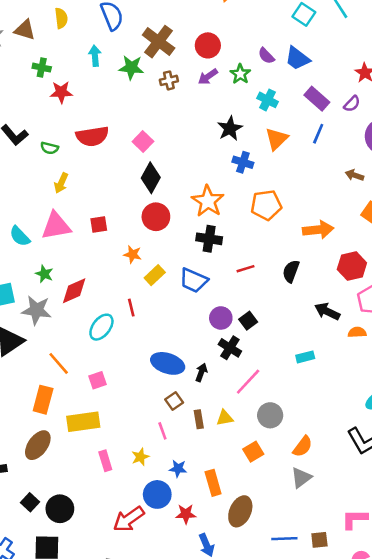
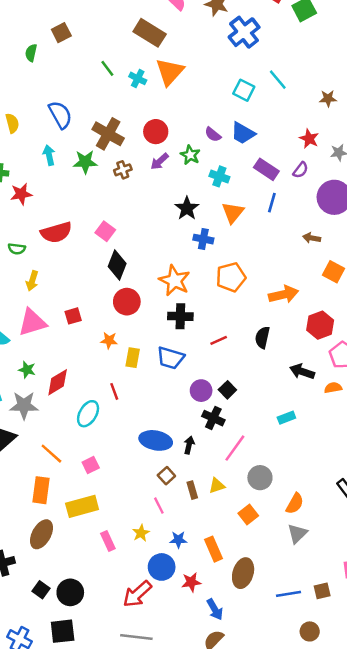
yellow rectangle: (155, 275) -> (133, 358), turned -30

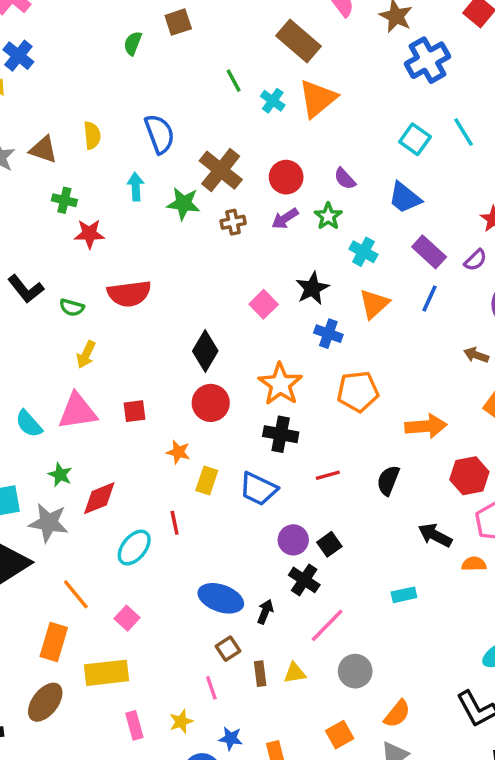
purple semicircle: (213, 134) -> (345, 179), moved
pink square: (105, 231) -> (264, 304), moved
pink square: (91, 465) -> (127, 618), turned -30
orange square: (248, 514) -> (340, 735), moved

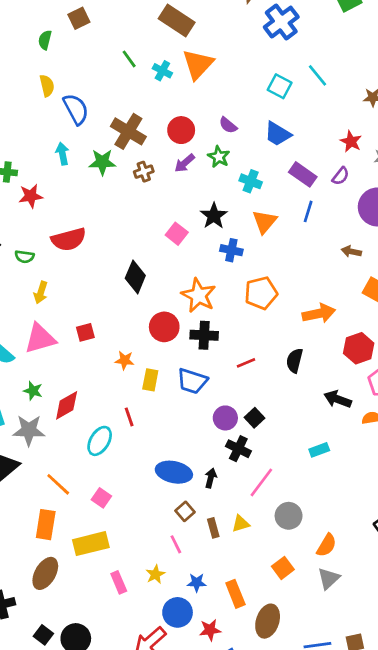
yellow semicircle: (92, 135) -> (47, 86), moved
red circle: (211, 403) -> (164, 327), moved

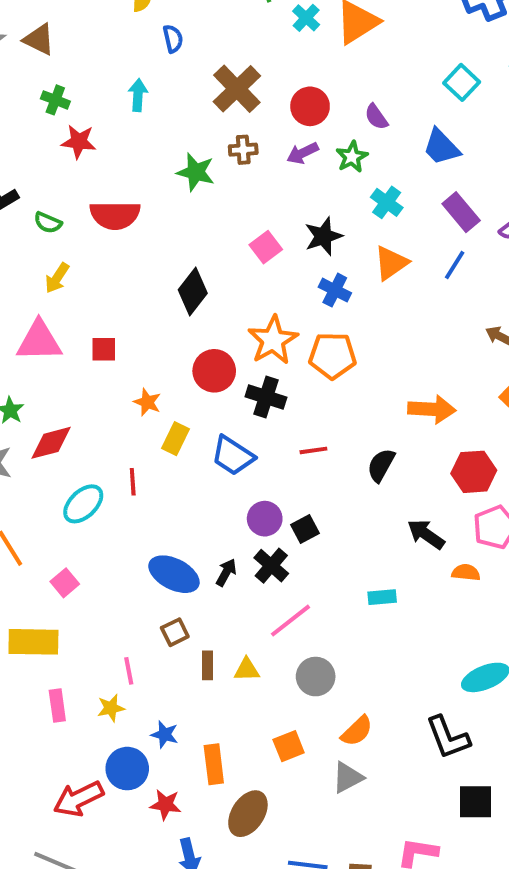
blue semicircle: (76, 109) -> (173, 39), size x0.6
green star: (102, 162) -> (196, 172), moved
orange pentagon: (261, 293) -> (332, 356), moved
black arrow: (211, 478) -> (226, 572), moved
pink line: (176, 544) -> (129, 671), moved

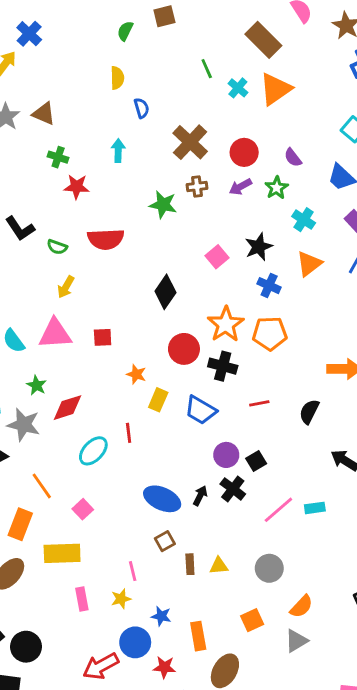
pink line: (290, 621) -> (278, 510), moved

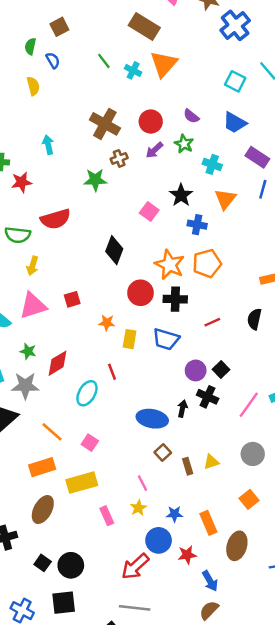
blue semicircle: (142, 108) -> (53, 60), moved
green semicircle: (57, 247) -> (18, 235), size x1.5
orange rectangle: (20, 524) -> (42, 467), turned 65

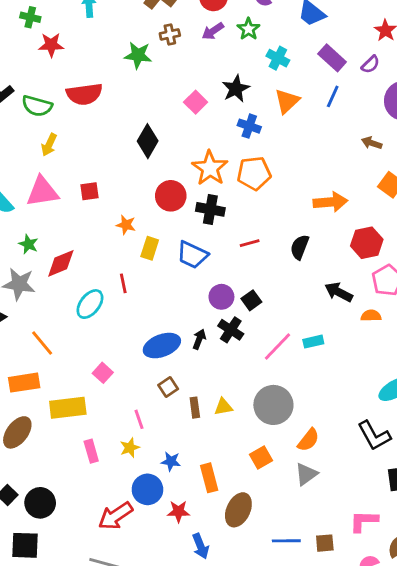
blue ellipse: (152, 419) -> (162, 346), turned -40
pink square: (90, 443) -> (103, 373), moved
gray circle: (253, 454) -> (273, 405), size x1.4

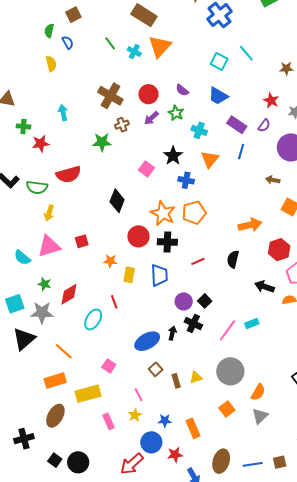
blue trapezoid: (192, 255) -> (159, 275), turned -110
brown ellipse: (238, 510) -> (221, 461), moved

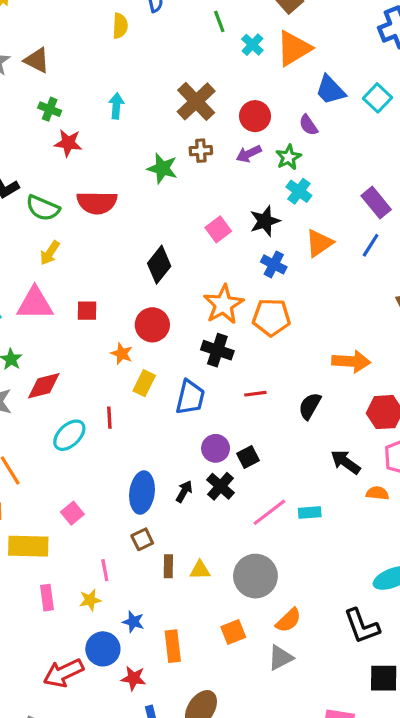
blue trapezoid: (218, 96) -> (330, 90), moved
cyan cross: (199, 130) -> (299, 191), moved
red circle: (138, 236) -> (152, 325), moved
blue ellipse: (147, 341) -> (142, 493), turned -70

